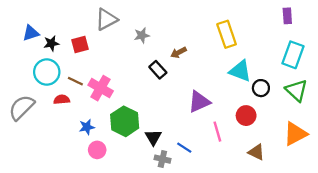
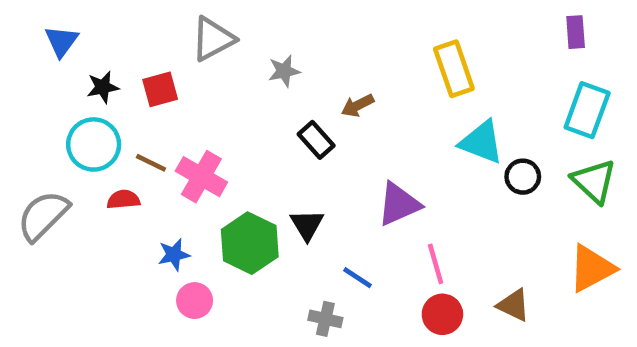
blue triangle: (31, 33) -> (61, 41), moved, turned -36
red circle: (246, 116) -> (442, 314), moved
black triangle: (153, 137) -> (307, 225), moved
blue line: (184, 148) -> (358, 278), moved

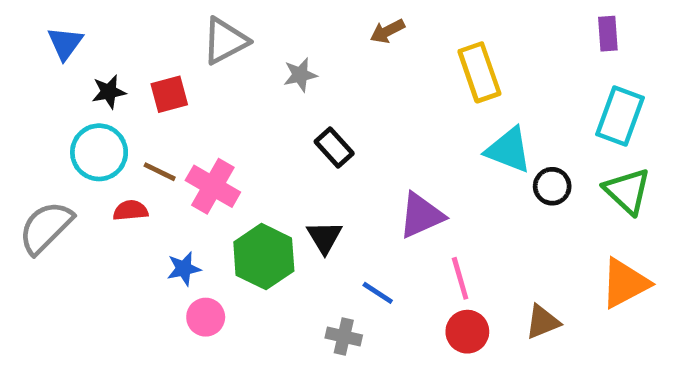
brown arrow: (358, 105) -> (387, 31), moved
brown triangle: (514, 305) -> (542, 322), turned -48

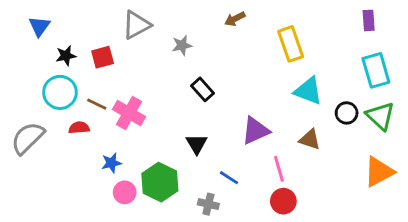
cyan rectangle: (620, 116) -> (376, 70), turned -36
black circle: (552, 186) -> (347, 113), moved
green hexagon: (264, 257) -> (160, 182), moved
brown triangle: (542, 322) -> (310, 139), moved, turned 40

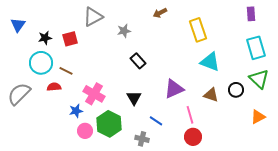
blue triangle: (39, 26) -> (18, 25), moved
pink cross: (129, 113) -> (94, 94), moved
black circle: (347, 113) -> (236, 90), moved
orange triangle: (379, 172) -> (258, 117), size x0.7

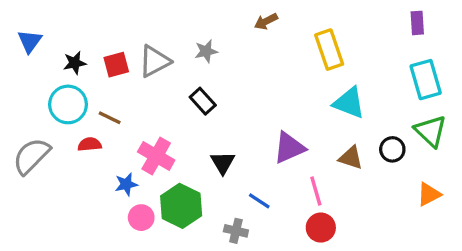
gray triangle: (93, 17) -> (154, 61), moved
black rectangle: (138, 61) -> (203, 101), moved

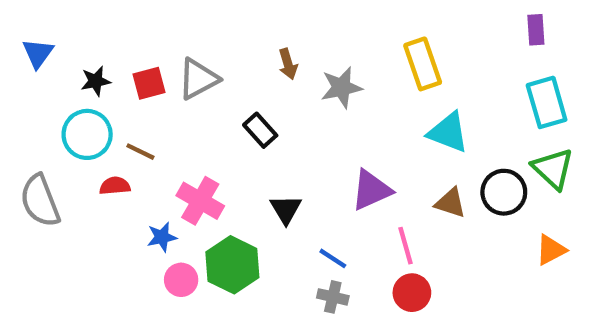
brown arrow: (266, 21) -> (288, 64), moved, turned -80
gray star: (206, 51) -> (341, 87), moved, size x1.4
black circle: (392, 149) -> (504, 192), size x1.4
gray semicircle: (31, 156) -> (40, 201), turned -66
gray cross: (236, 231) -> (333, 297), moved

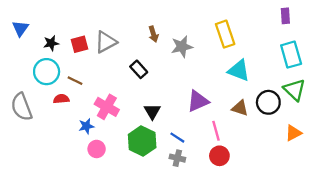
green hexagon: (232, 265) -> (142, 141), moved

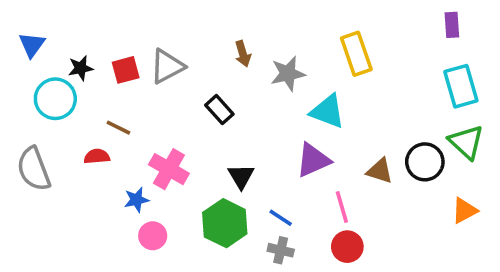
cyan triangle: (239, 70) -> (328, 111), moved
cyan circle: (47, 72) -> (55, 99), moved

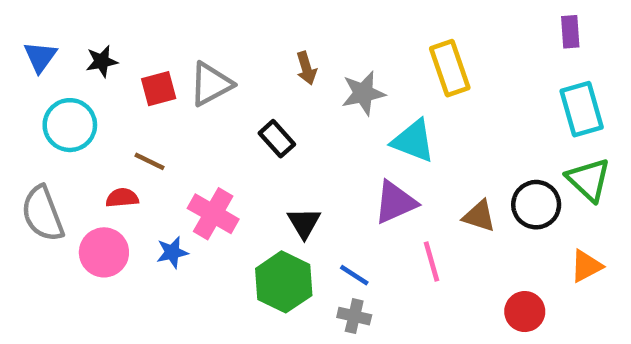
black star: (81, 68) -> (102, 61), moved
pink circle: (153, 236) -> (104, 252), moved, size x1.4
red circle: (347, 247) -> (525, 312), moved

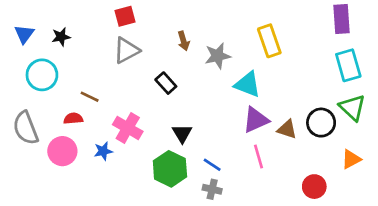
purple rectangle: (570, 32) -> (341, 19), size x1.5
red square: (159, 89) -> (125, 16), moved
purple triangle: (395, 202) -> (256, 120), moved

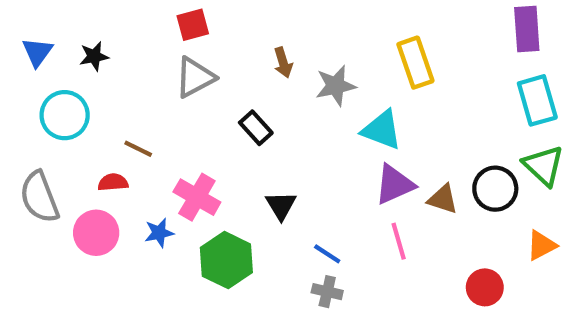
green hexagon: (170, 169) -> (226, 260), moved

